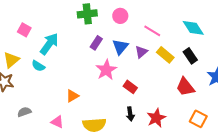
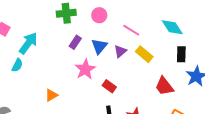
black rectangle: (190, 56) -> (181, 54), moved, turned 35
cyan semicircle: (38, 66) -> (17, 65), turned -96

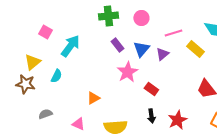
pink line: (131, 30) -> (173, 33), turned -48
purple rectangle: (75, 42) -> (117, 45), turned -72
yellow rectangle: (144, 54) -> (195, 49), moved
cyan semicircle: (17, 65) -> (56, 76), moved

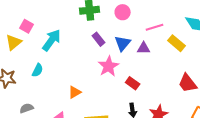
purple triangle: (162, 54) -> (144, 48), turned 40
yellow triangle: (32, 62) -> (14, 42), moved

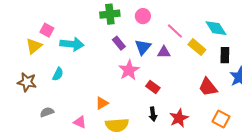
pink line: (155, 27) -> (175, 31), turned 60
cyan arrow: (52, 40) -> (72, 44), turned 60
orange triangle: (75, 92) -> (102, 103), moved

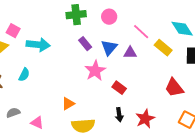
pink triangle: (80, 122) -> (37, 123), moved

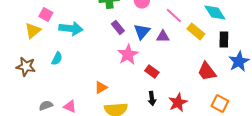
gray semicircle: (13, 113) -> (46, 105), moved

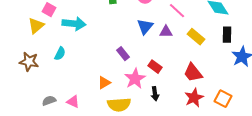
purple rectangle: (118, 27) -> (123, 54), moved
yellow rectangle: (196, 31) -> (196, 37), moved
pink star: (128, 54) -> (135, 79), moved
red trapezoid: (207, 71) -> (193, 73), moved
red star: (178, 102) -> (194, 98), moved

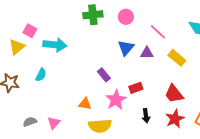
red rectangle: (155, 67) -> (136, 88), turned -56
orange triangle: (104, 83) -> (85, 104), turned 40
black arrow: (155, 94) -> (146, 116), moved
pink triangle: (73, 102) -> (54, 123), turned 48

